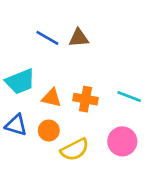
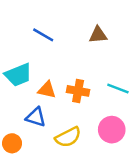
brown triangle: (79, 38) -> (98, 35), moved
blue triangle: (16, 125) -> (36, 117), moved
orange circle: (49, 130) -> (12, 143), moved

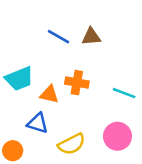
blue line: (43, 35) -> (59, 37), moved
brown triangle: (98, 35) -> (91, 37), moved
orange cross: (78, 91) -> (77, 83), moved

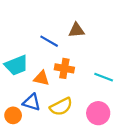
blue line: (59, 37) -> (49, 41), moved
yellow semicircle: (72, 144) -> (61, 107), moved
orange circle: (13, 151) -> (13, 115), moved

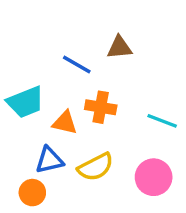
blue triangle: (32, 102) -> (49, 160), turned -30
orange circle: (13, 115) -> (32, 193), moved

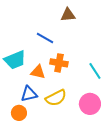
brown triangle: (119, 47) -> (68, 15), moved
cyan line: (162, 121) -> (95, 71), turned 36

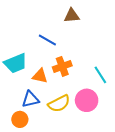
orange cross: (59, 63) -> (62, 66), turned -30
pink circle: (90, 104) -> (87, 100), moved

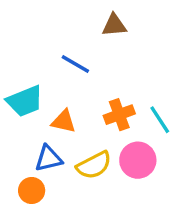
orange cross: (62, 66) -> (119, 115), moved

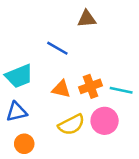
cyan line: (160, 120) -> (121, 90), turned -45
orange triangle: (64, 121) -> (61, 89), moved
blue triangle: (48, 158) -> (17, 112), moved

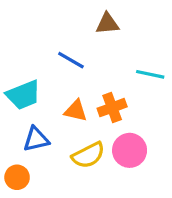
cyan line: (121, 90) -> (150, 74), moved
blue triangle: (17, 112) -> (36, 139), moved
orange circle: (24, 144) -> (17, 177), moved

